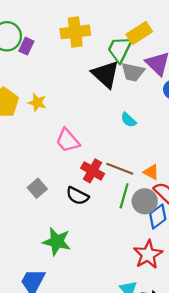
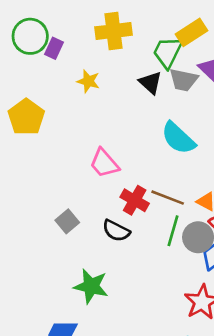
black triangle: (106, 74) -> (150, 83), size x0.7
yellow star: (37, 103) -> (88, 81), moved
cyan semicircle: (128, 120) -> (178, 138), size x1.8

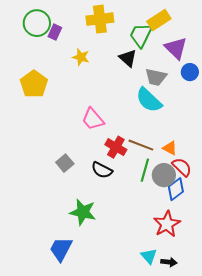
gray trapezoid: (184, 80) -> (156, 77), moved

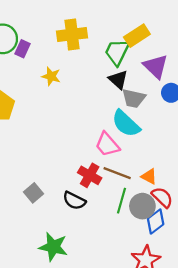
black triangle: (128, 58) -> (118, 80), moved
pink trapezoid: (93, 119) -> (107, 144), moved

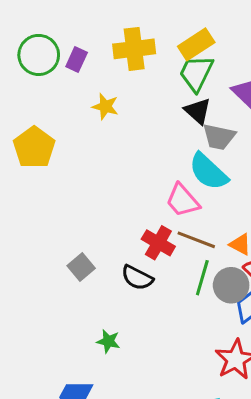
yellow rectangle: (137, 36) -> (196, 44), moved
purple rectangle: (22, 49) -> (77, 60), moved
green star: (53, 247) -> (108, 341), size x0.6

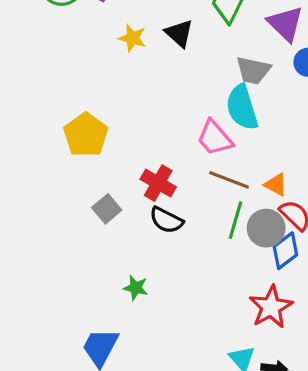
black triangle: (198, 111) -> (179, 33), moved
yellow pentagon: (34, 147) -> (86, 135), moved
cyan semicircle: (208, 172) -> (242, 107), turned 30
red cross: (158, 243) -> (158, 183), moved

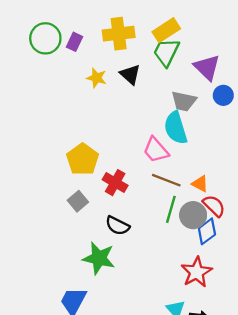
yellow pentagon: (86, 135) -> (83, 159), moved
black semicircle: (166, 220) -> (117, 226), moved
green star: (136, 288) -> (99, 258), size x1.8

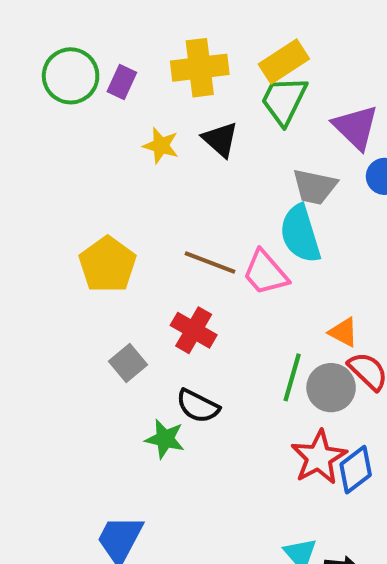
yellow pentagon: (83, 159) -> (108, 265), moved
brown line: (166, 180) -> (210, 263), moved
blue diamond: (207, 231) -> (356, 470), moved
green star: (99, 258) -> (165, 439), moved, size x0.7
red star: (197, 272) -> (319, 457), moved

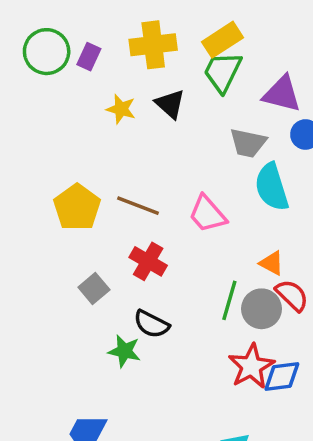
purple triangle: (356, 127) -> (282, 94), turned -30
cyan semicircle: (300, 234) -> (272, 187), moved
brown line: (210, 263) -> (138, 206), moved
blue diamond: (356, 470) -> (282, 376), turned 30

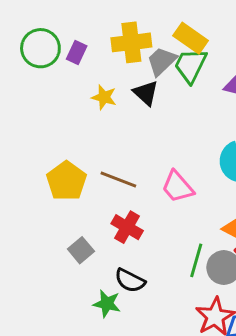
yellow rectangle: (223, 40) -> (191, 38), turned 68
gray trapezoid: (248, 143) -> (162, 61), moved, turned 124

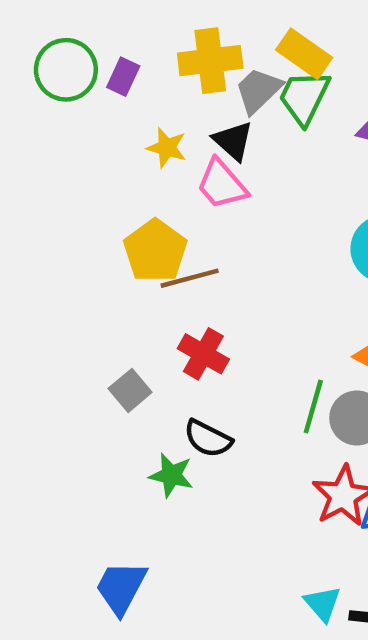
brown line: (118, 180) -> (190, 278), turned -36
yellow pentagon: (66, 181) -> (155, 251), moved
pink trapezoid: (178, 187) -> (222, 184), moved

